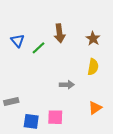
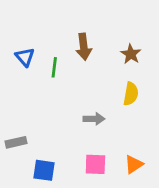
green line: (39, 48) -> (54, 67), turned -40
orange triangle: (95, 108) -> (134, 164), moved
pink square: (55, 117) -> (95, 164), moved

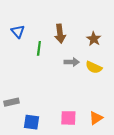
blue triangle: (25, 57) -> (18, 31), moved
yellow semicircle: (131, 94) -> (94, 67), turned 105
gray arrow: (94, 119) -> (72, 62), moved

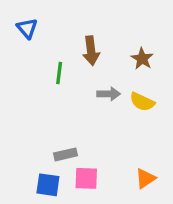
blue triangle: (18, 31) -> (27, 28), moved
gray rectangle: (12, 102) -> (65, 154), moved
pink square: (68, 118) -> (86, 178), moved

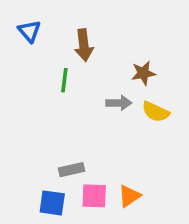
brown arrow: (91, 51) -> (84, 45), moved
brown star: (142, 59) -> (143, 73), moved, turned 30
orange triangle: (145, 178) -> (129, 196), moved

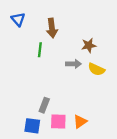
gray rectangle: (71, 170) -> (44, 105), turned -56

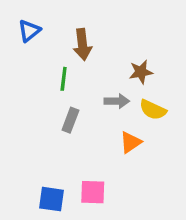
blue triangle: (18, 19) -> (29, 31), turned 32
gray rectangle: (44, 105) -> (70, 120), moved
orange triangle: (80, 122) -> (131, 142), moved

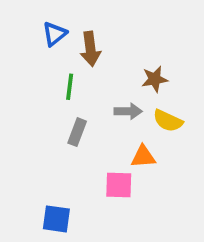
blue triangle: (29, 31) -> (54, 34), moved
orange triangle: (131, 142) -> (143, 157), turned 30
pink square: (93, 192) -> (119, 185), moved

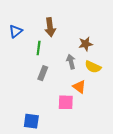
blue triangle: (54, 34) -> (16, 31), moved
gray arrow: (128, 111) -> (71, 62), turned -104
orange triangle: (143, 157) -> (79, 87), turned 40

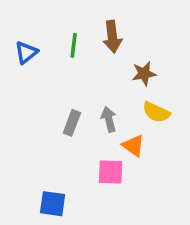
brown arrow: (50, 27) -> (112, 37), moved
green line: (39, 48) -> (74, 45), moved
gray arrow: (71, 62) -> (109, 119), moved

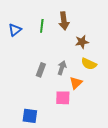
gray arrow: (109, 119) -> (62, 68), turned 32
orange triangle: (133, 146) -> (76, 83), turned 40

